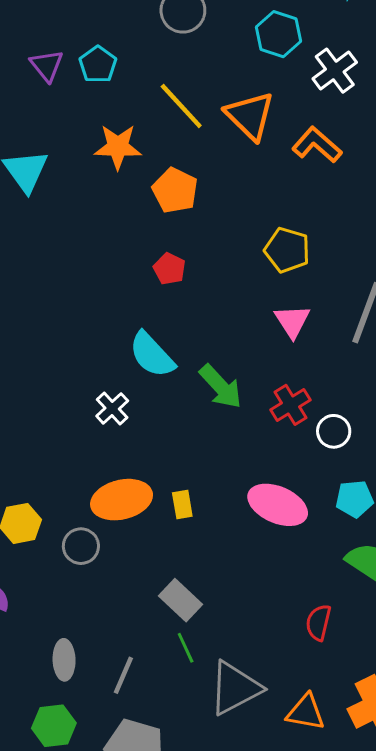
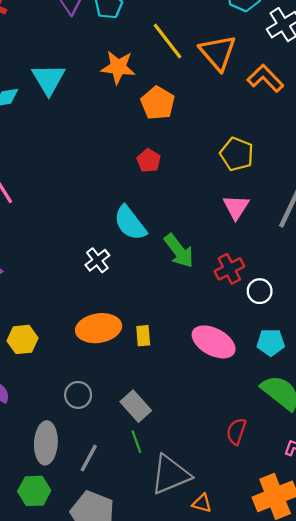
gray circle: (81, 546) -> (78, 395), moved
gray ellipse: (64, 660) -> (46, 443), size x1.4
orange triangle: (306, 712) -> (202, 503), moved, size x0.7

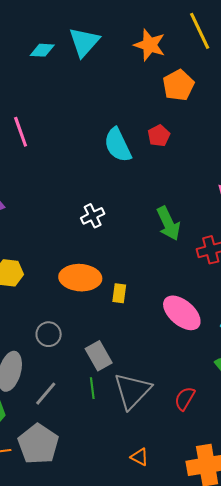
cyan semicircle: (130, 223) -> (118, 145), moved
gray triangle: (170, 475) -> (132, 391), moved, turned -36

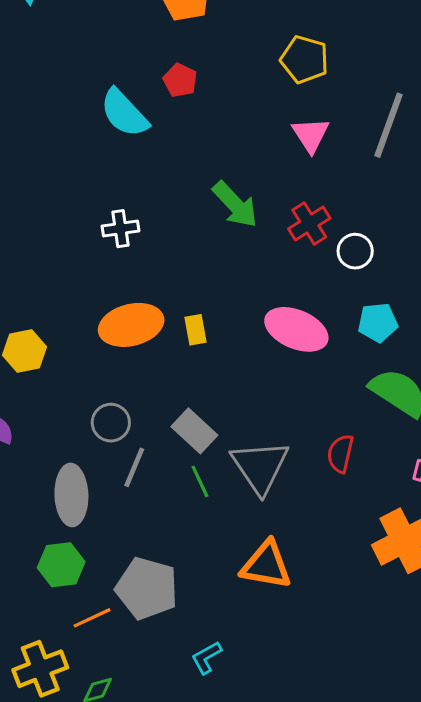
white cross: (93, 216) -> (120, 229), turned 35
gray line: (46, 394) -> (134, 467), moved
orange triangle: (140, 457) -> (266, 565), moved, size x1.8

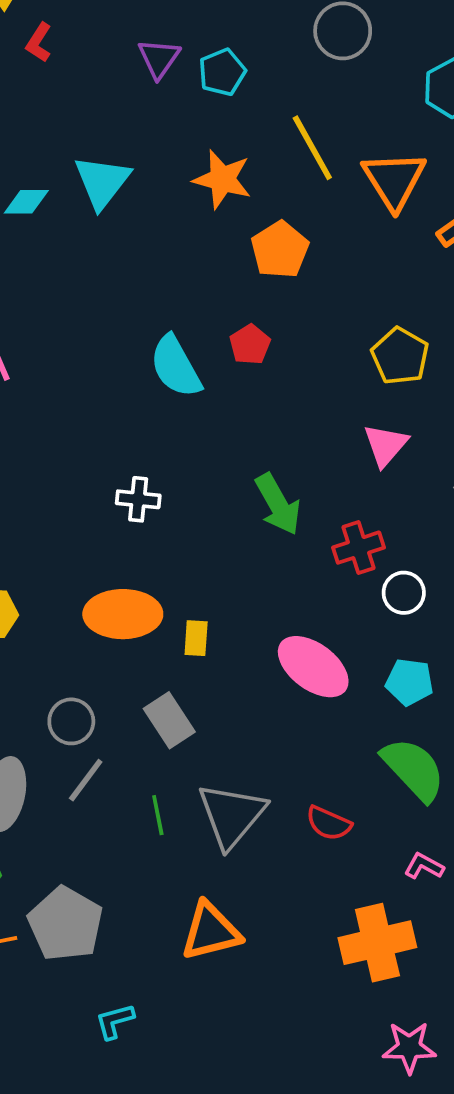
gray rectangle: (194, 431) -> (169, 720), moved
red semicircle: (340, 454) -> (329, 823), turned -93
orange triangle: (266, 565) -> (211, 931), turned -38

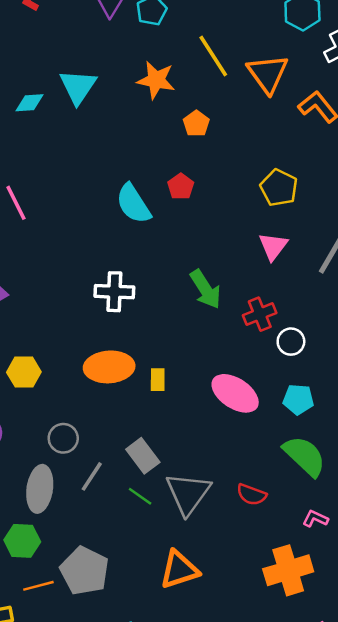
orange pentagon: (280, 250) -> (196, 124), size x0.7
white cross: (138, 499) -> (114, 292), size x1.4
gray rectangle: (169, 720) -> (143, 456), moved
gray circle: (71, 721) -> (63, 438), moved
green line: (158, 815) -> (140, 496), turned -40

